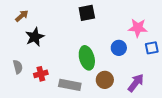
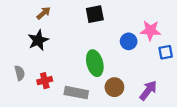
brown arrow: (22, 16) -> (44, 13), moved
blue circle: (119, 48) -> (129, 41), moved

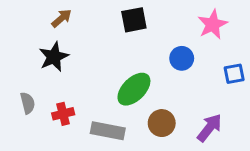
pink star: (150, 30) -> (213, 24), moved, turned -30
green ellipse: (95, 63) -> (134, 89), turned 60

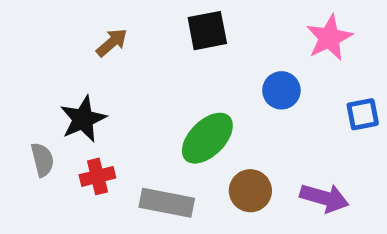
brown arrow: (62, 18) -> (112, 43), moved
black star: (54, 57) -> (83, 119), moved
purple arrow: (209, 128) -> (324, 198), turned 68

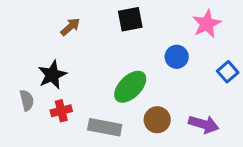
blue square: (363, 114) -> (228, 72), turned -30

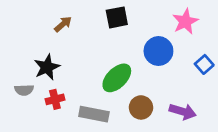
blue circle: (177, 57) -> (158, 51), size x1.4
gray semicircle: (27, 100) -> (24, 90), turned 102

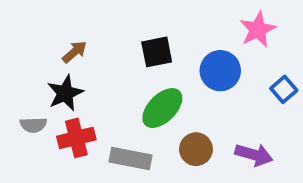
black square: (117, 17) -> (157, 52), moved
brown arrow: (63, 24) -> (75, 52), moved
red cross: (55, 99) -> (76, 138), size x1.4

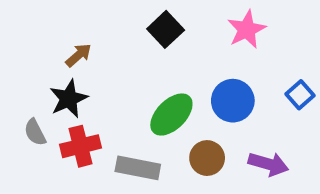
pink star: (258, 30) -> (247, 29), moved
black square: (157, 52) -> (166, 29), moved, turned -32
blue circle: (220, 71) -> (233, 101), moved
gray semicircle: (33, 125) -> (35, 132), turned 65

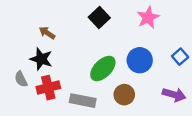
brown arrow: (79, 55) -> (47, 33), turned -105
black star: (69, 99) -> (41, 59), turned -30
purple arrow: (268, 164) -> (174, 95), moved

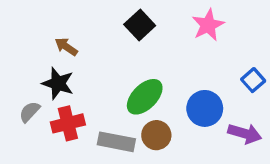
blue circle: (140, 60) -> (205, 108), moved
gray semicircle: (21, 79) -> (30, 112), turned 70
brown circle: (124, 95) -> (156, 135), moved

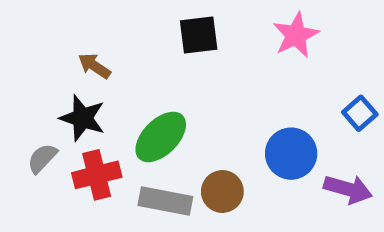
black square: (140, 25) -> (199, 35), turned 36
green ellipse: (145, 97) -> (161, 137), moved

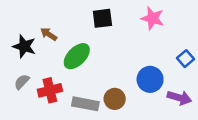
pink star: (296, 35) -> (152, 18), turned -30
black star: (82, 118) -> (24, 46), moved
green ellipse: (161, 137) -> (77, 56), moved

